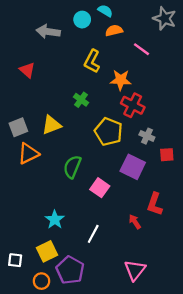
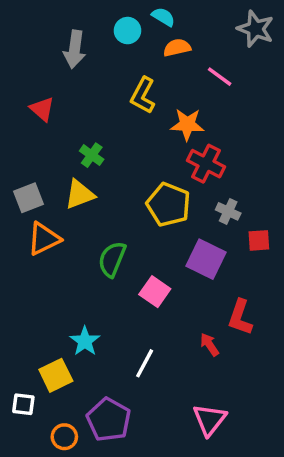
gray arrow: (48, 32) -> (75, 49), turned -90
green cross: (81, 100) -> (92, 155), moved
yellow square: (47, 251) -> (56, 375), moved

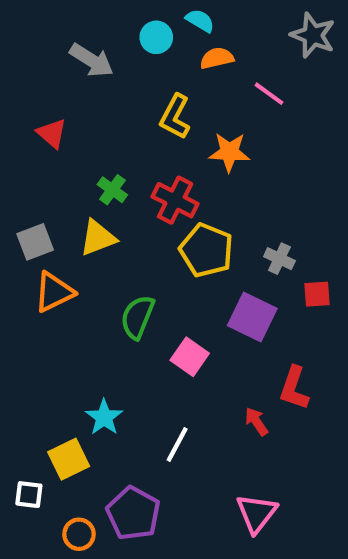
gray arrow: (75, 49) -> (92, 60), turned -66
red cross: (206, 164) -> (175, 200), moved

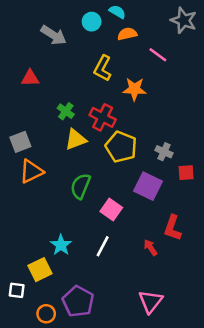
red triangle: (52, 133) -> (30, 78), turned -42
yellow triangle: (98, 238) -> (76, 139), moved
white line: (177, 444) -> (103, 246), moved

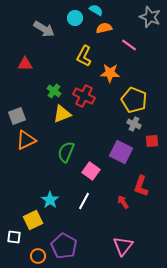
yellow pentagon: (121, 147) -> (134, 100), moved

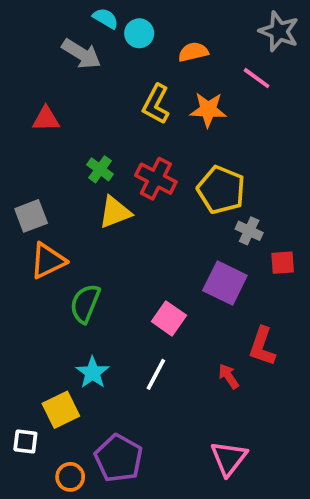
cyan semicircle: (96, 10) -> (106, 18), moved
pink line: (129, 45) -> (257, 78), moved
orange star: (110, 73) -> (208, 110), moved
yellow pentagon: (134, 100) -> (221, 190), moved
green semicircle: (66, 152) -> (85, 304), moved

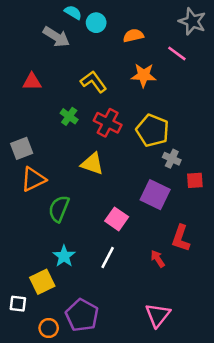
yellow L-shape: (156, 104) -> (94, 82), moved, turned 116
yellow triangle: (115, 212) -> (92, 164), moved, turned 40

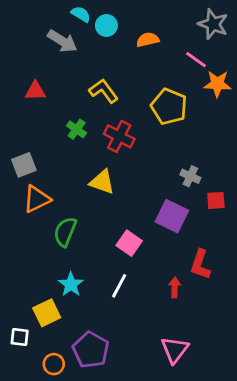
orange star: (144, 75) -> (217, 84), moved
yellow pentagon: (153, 130) -> (169, 107), moved
red arrow: (158, 259) -> (175, 287), turned 36

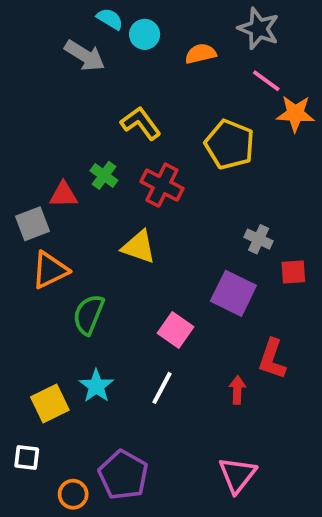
gray star: (213, 24) -> (259, 29), moved
red triangle: (35, 91) -> (63, 195), moved
yellow square: (47, 313) -> (50, 403), moved

